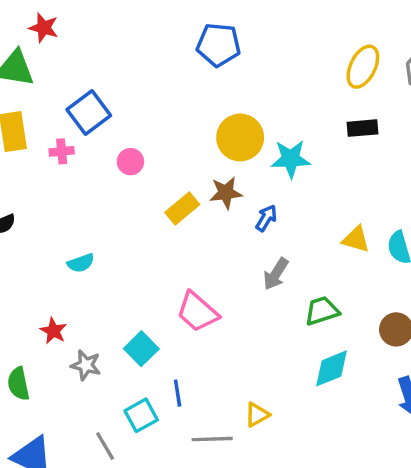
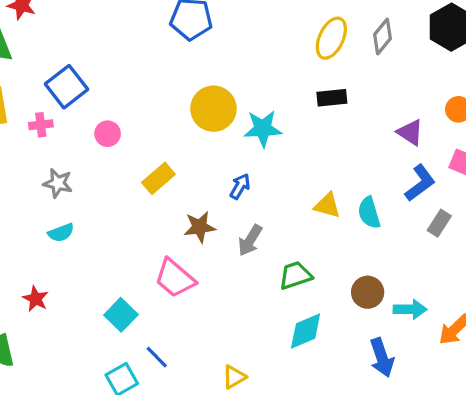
brown star: (226, 193) -> (200, 227), moved
gray star: (86, 365) -> (58, 183), moved
blue line: (178, 393) -> (157, 357), turned -35

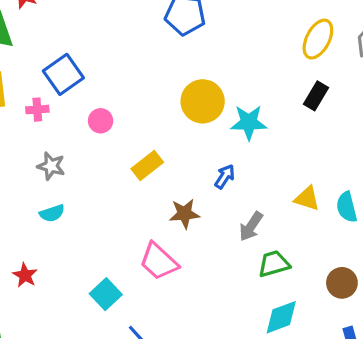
black rectangle: (332, 98) -> (316, 96), turned -56
gray arrow: (250, 240) -> (251, 226), moved

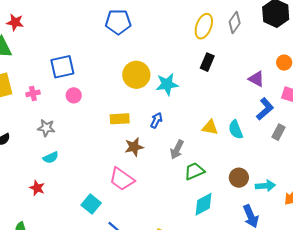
blue square: (63, 74) -> (62, 67), moved, turned 30
yellow rectangle: (147, 166) -> (120, 119), moved, turned 42
red star: (25, 275) -> (37, 188), moved

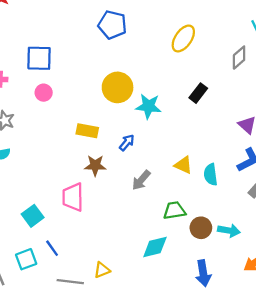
yellow ellipse: (204, 26) -> (183, 39), moved
green trapezoid: (194, 171) -> (174, 210), moved
pink trapezoid: (122, 179) -> (73, 197), turned 40
cyan arrow: (265, 186) -> (229, 231), moved

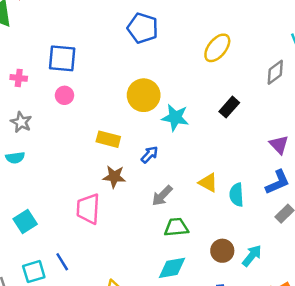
green trapezoid: (174, 210) -> (176, 227), moved
cyan square: (33, 216) -> (25, 221), moved
cyan arrow: (229, 231) -> (252, 256), turned -65

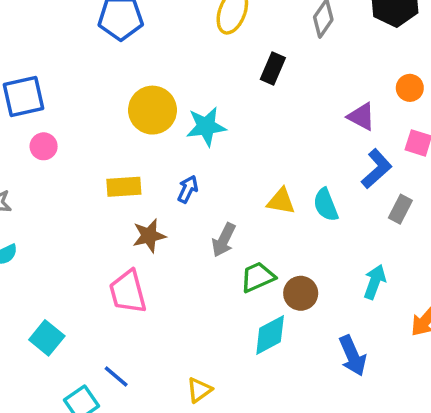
black rectangle: (229, 107) -> (273, 69), moved
brown circle: (222, 251) -> (301, 293), moved

